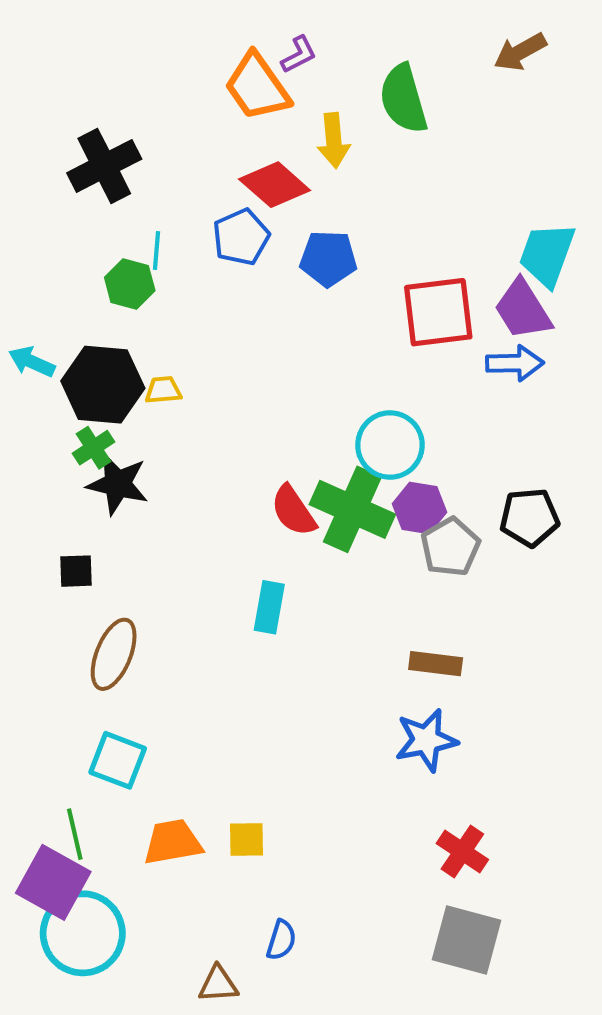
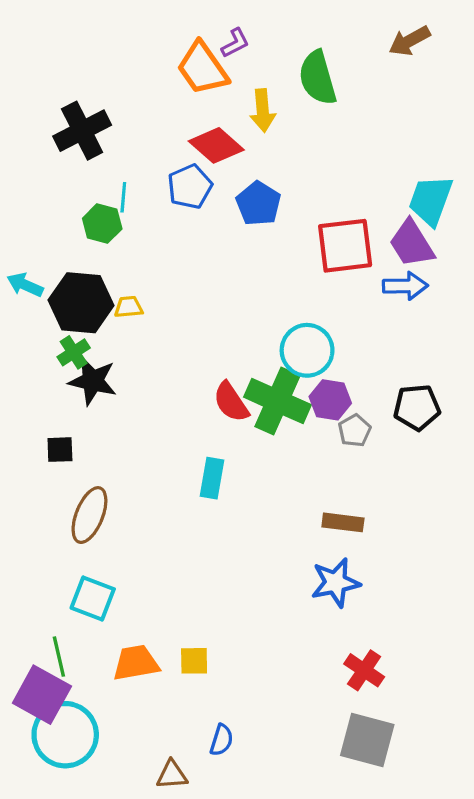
blue pentagon: (328, 259) -> (258, 203), turned 30
gray pentagon: (450, 547) -> (355, 431), size x0.7

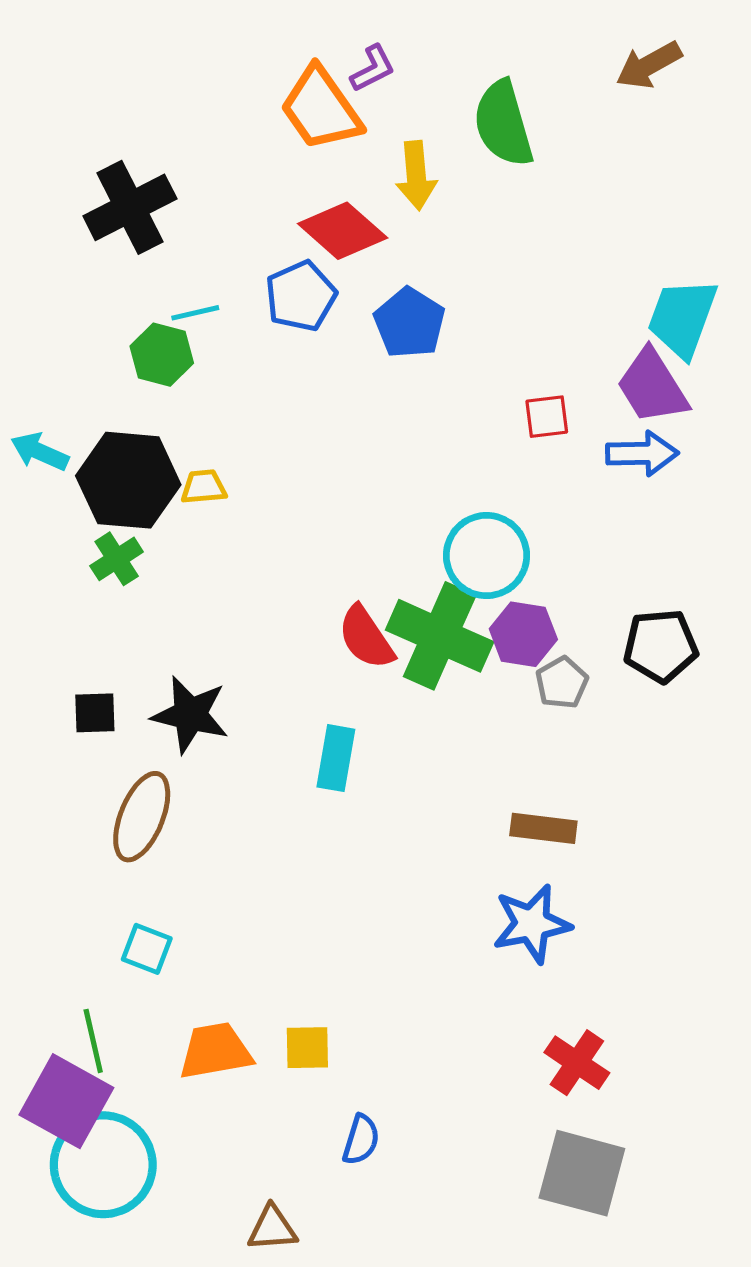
cyan line: (123, 197) -> (195, 313), turned 72
red square: (345, 246) -> (547, 417), moved, size x0.5
black star: (93, 381) -> (190, 715), moved
cyan square: (93, 598) -> (147, 949), size x0.7
blue semicircle: (221, 740) -> (361, 1140), moved

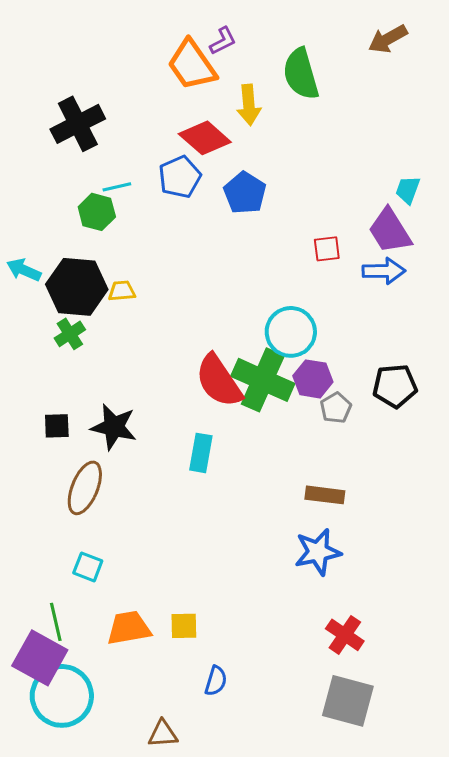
cyan trapezoid: (682, 318) -> (408, 190), size x0.6
red semicircle: (366, 638) -> (219, 381), size x1.4

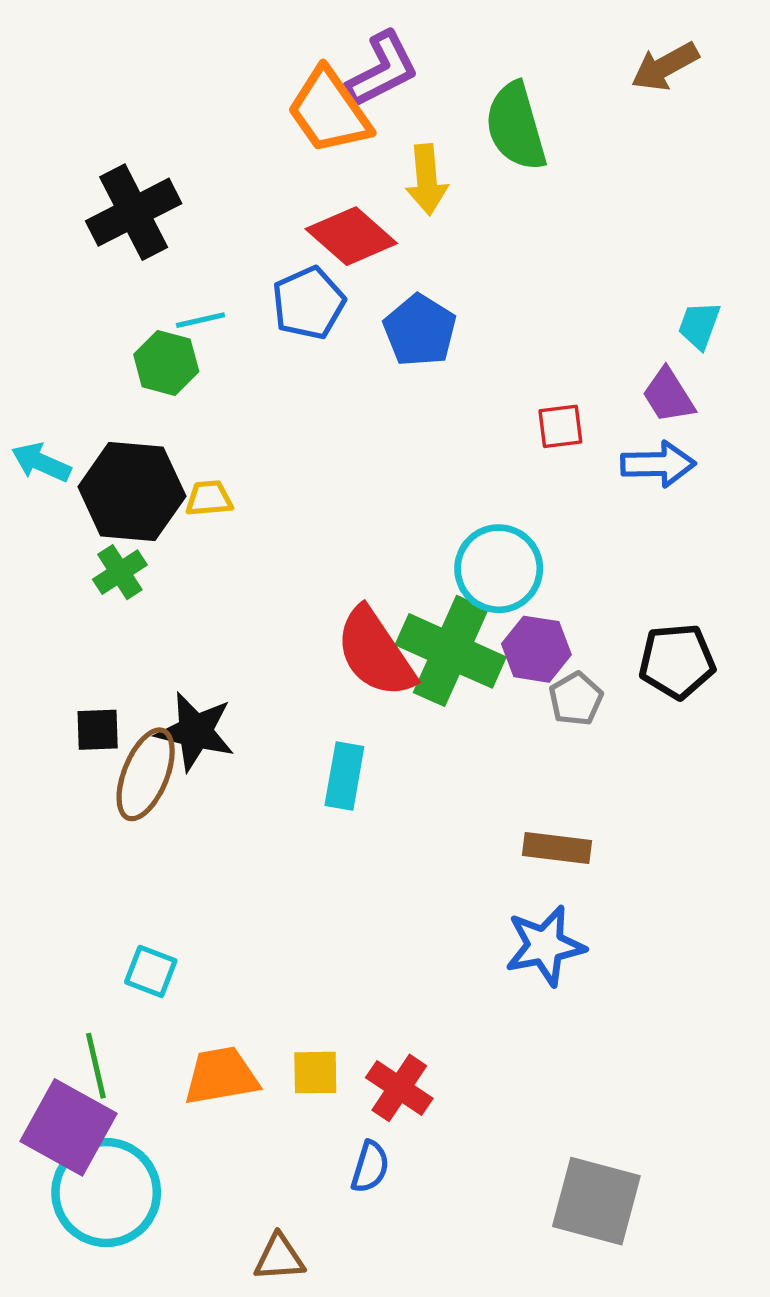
purple L-shape: (223, 41) -> (382, 70), size x1.6
purple trapezoid: (390, 231) -> (668, 396), size x0.7
brown ellipse: (85, 488) -> (146, 774), moved
red cross: (345, 635) -> (399, 1088), moved

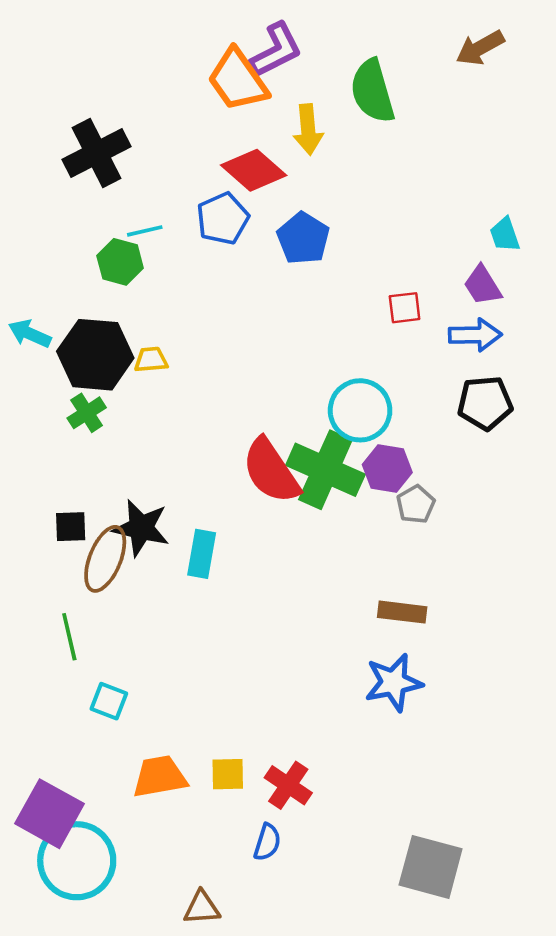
cyan trapezoid: (699, 325) -> (505, 235), turned -39
black pentagon: (677, 661) -> (485, 403), moved
cyan rectangle: (344, 776) -> (202, 554), moved
green line: (96, 1066) -> (69, 637), moved

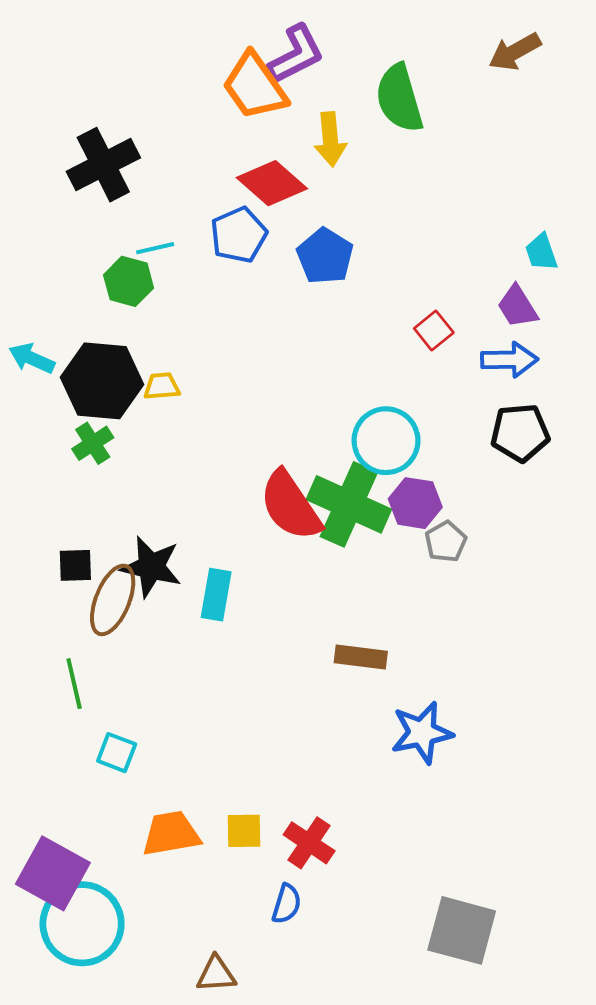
red square: (405, 308) -> (434, 330), turned -32
brown rectangle: (402, 612) -> (361, 657), moved

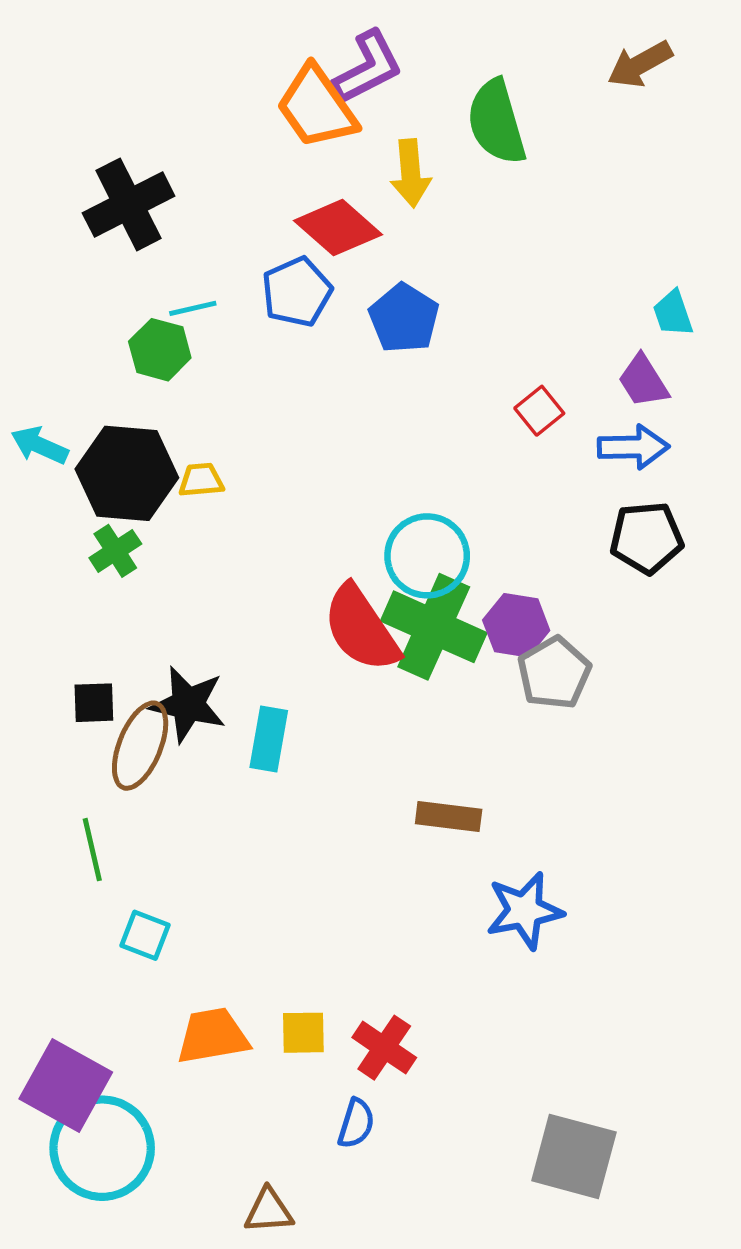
cyan circle: (386, 441) -> (427, 556), moved
gray pentagon: (446, 542) -> (554, 673), size x1.4

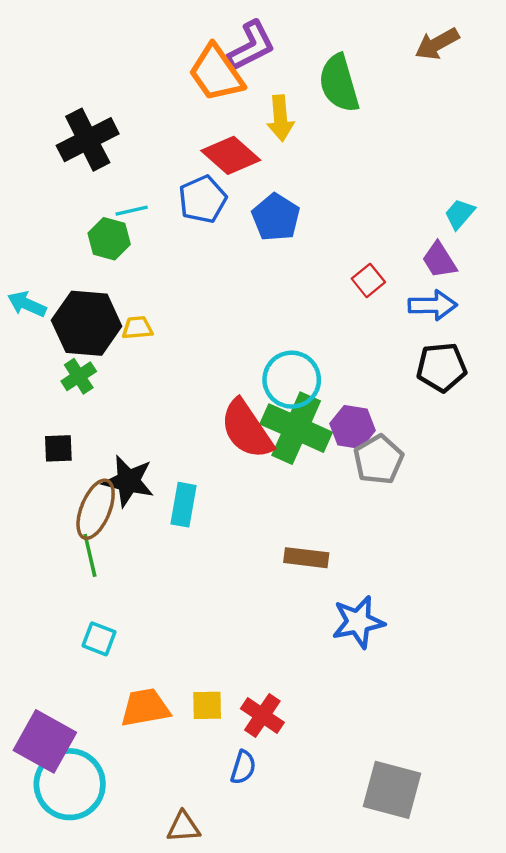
cyan trapezoid: (673, 313) -> (460, 214), turned 60
black square: (94, 703) -> (58, 448), moved
green line: (92, 850) -> (90, 555), moved

